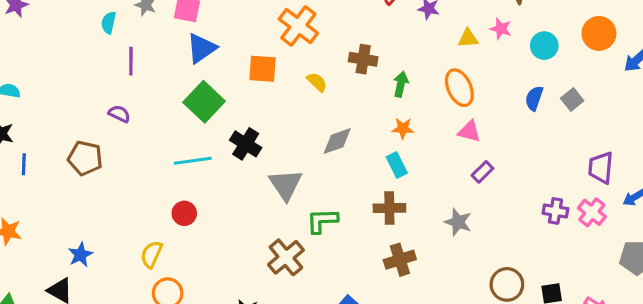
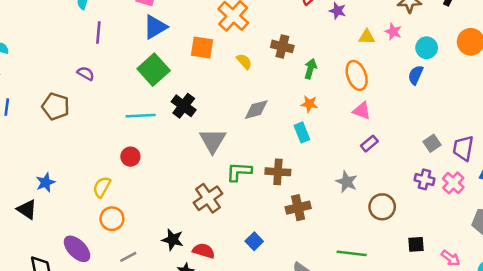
blue semicircle: (534, 98) -> (416, 75), moved
gray square: (572, 100) -> (432, 143), moved
brown cross: (389, 208) -> (278, 172), moved
brown circle: (507, 284) -> (382, 207), moved

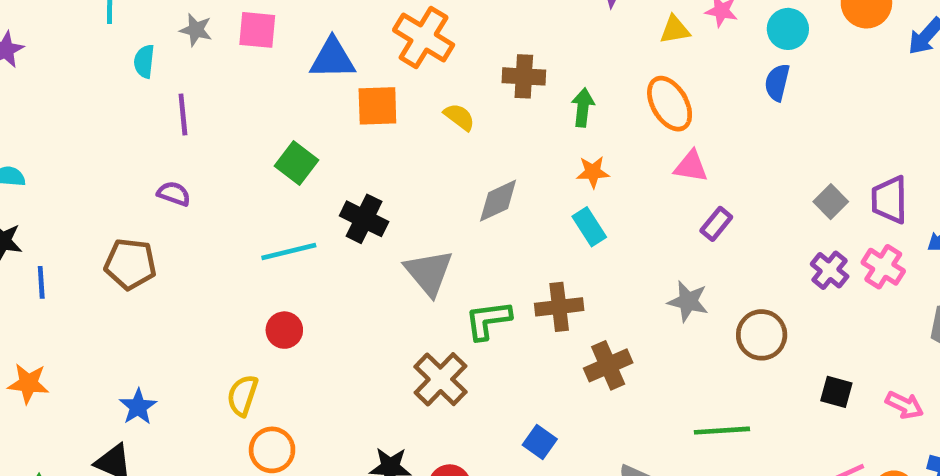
blue triangle: (155, 27) -> (332, 59), moved, turned 40
green square: (154, 70) -> (297, 163), size x0.7
purple cross: (424, 179) -> (830, 270), turned 36
black square: (416, 244) -> (836, 392), turned 30

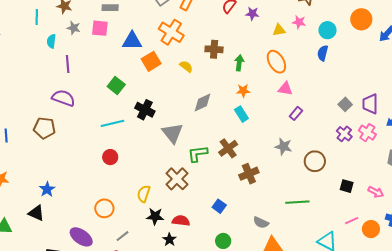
orange square: (377, 106) -> (151, 61), turned -30
purple semicircle: (174, 194) -> (63, 98), size x1.6
brown cross: (559, 307) -> (228, 148), turned -30
yellow semicircle: (242, 395) -> (144, 194), moved

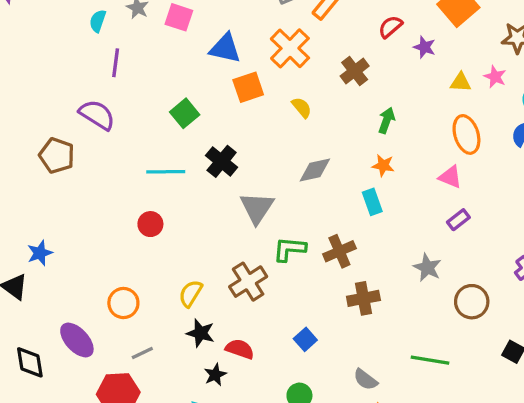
brown cross: (214, 49) -> (355, 71), moved, turned 36
orange ellipse: (276, 62) -> (466, 134), moved

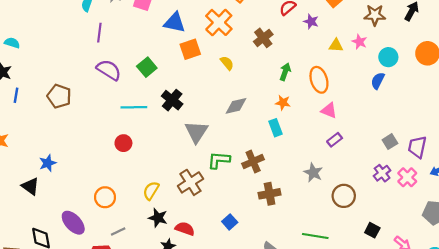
purple semicircle: (97, 115) -> (109, 70), moved
orange ellipse: (466, 134) -> (319, 80), moved

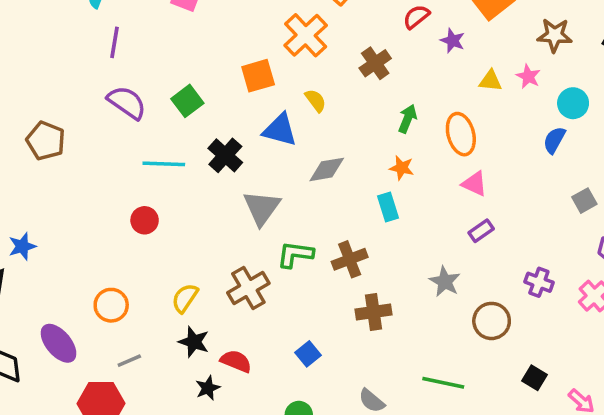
blue triangle: (174, 23) -> (280, 130), moved
gray square: (390, 142) -> (584, 201), moved
purple cross: (382, 173) -> (539, 282), moved, turned -35

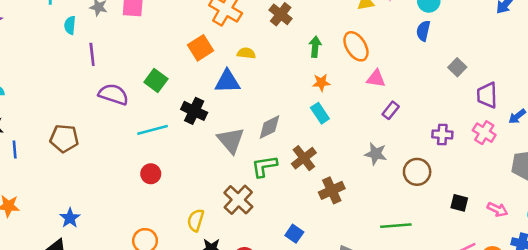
yellow semicircle: (316, 100) -> (246, 53), turned -30
gray diamond: (327, 169) -> (269, 127), moved

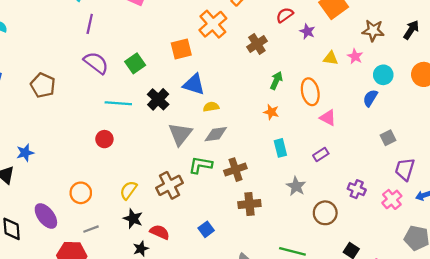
yellow semicircle: (246, 53) -> (211, 107), moved, turned -35
pink triangle: (376, 79) -> (328, 118), moved
cyan rectangle: (320, 113) -> (280, 148), moved

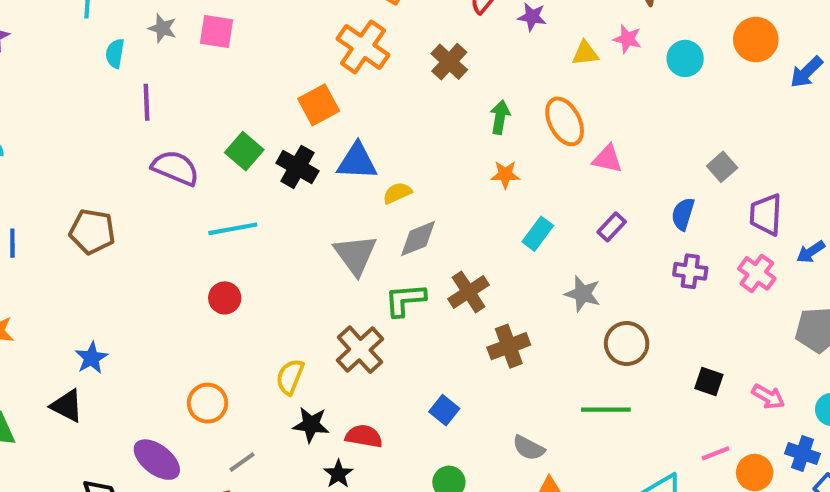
blue semicircle: (370, 98) -> (683, 214), moved
black cross: (158, 99) -> (297, 167), moved
cyan rectangle: (280, 148) -> (538, 234), turned 66
brown circle: (325, 213) -> (627, 344), moved

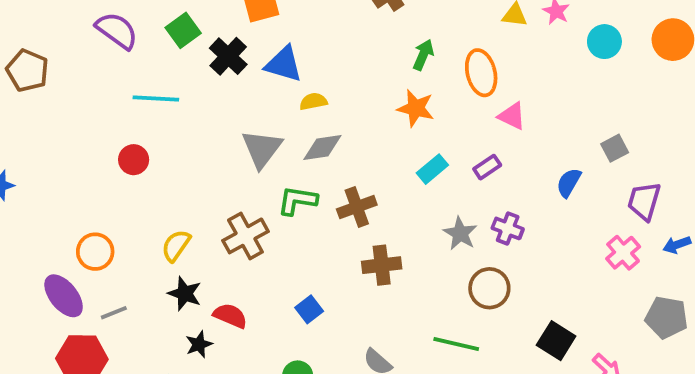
orange star: (505, 175) -> (416, 108), size x1.4
purple rectangle: (612, 227) -> (487, 167), moved
purple cross: (690, 271) -> (508, 228), moved
black square: (709, 381) -> (556, 341), size x1.4
purple ellipse: (157, 460) -> (64, 296), moved

